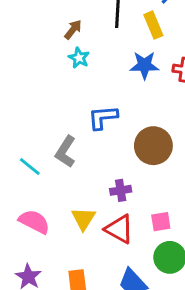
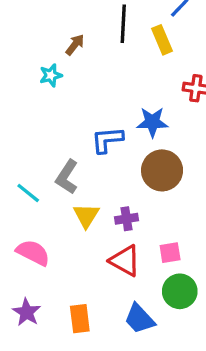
cyan star: (79, 58) -> (51, 75), moved, turned 30
blue star: (144, 65) -> (152, 122), moved
yellow triangle: (83, 219) -> (86, 216), moved

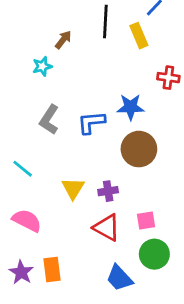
gray L-shape: (67, 177) -> (49, 120), moved
orange rectangle: (80, 319) -> (52, 270), moved

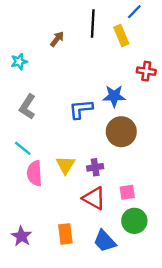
cyan star: (42, 66) -> (19, 62), moved
gray L-shape: (49, 120) -> (27, 107), moved
pink semicircle: (27, 221) -> (35, 173), moved, turned -120
orange rectangle: (52, 270) -> (65, 234), moved

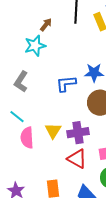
cyan star: (19, 62) -> (35, 46), moved, size x1.5
purple cross: (95, 167) -> (78, 133), size x1.5

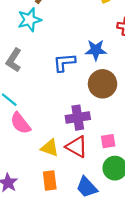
yellow triangle: (53, 131) -> (50, 148), moved, turned -42
pink semicircle: (27, 138) -> (20, 123), turned -35

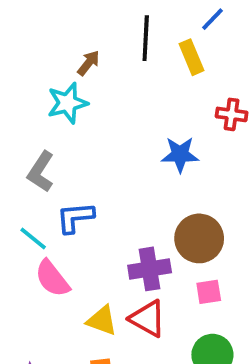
blue L-shape: (64, 62) -> (75, 217), moved
brown circle: (103, 84) -> (199, 238), moved
pink square: (108, 141) -> (209, 292), moved

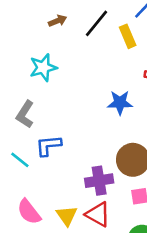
black line: (146, 38) -> (97, 23), turned 36
brown arrow: (88, 63) -> (58, 21), moved, turned 30
pink semicircle: (52, 279) -> (29, 212), moved
yellow triangle: (102, 320) -> (67, 216), turned 35

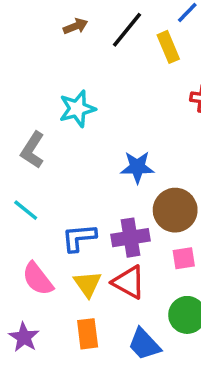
cyan star: (43, 68) -> (77, 109), moved
blue star: (120, 103) -> (137, 167), moved
blue L-shape: (48, 146) -> (79, 238), moved

